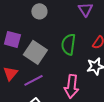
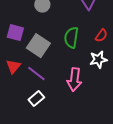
purple line: (33, 80) -> (36, 74), turned 66

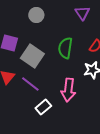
white rectangle: (36, 99) -> (43, 107), moved

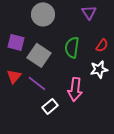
gray circle: (36, 15) -> (43, 14), size x1.5

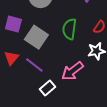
pink arrow: (75, 89) -> (72, 71), turned 45

